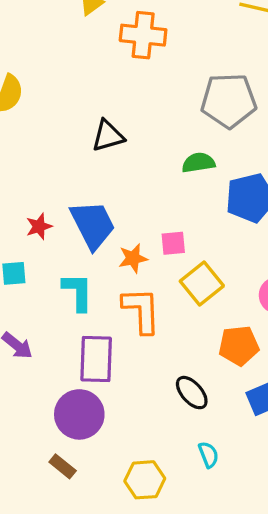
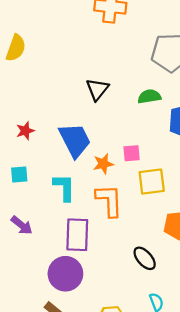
black triangle: (108, 136) -> (97, 89), moved, turned -35
red star: (39, 226) -> (25, 131), moved
yellow square: (202, 283) -> (152, 182), turned 32

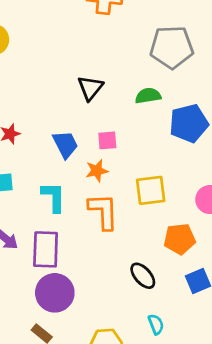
blue trapezoid: (75, 140) -> (65, 144), size x0.7
pink square: (132, 153) -> (107, 140), moved
purple rectangle: (77, 235) -> (46, 249), moved

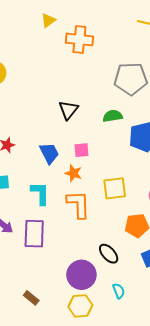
orange star: (97, 171) -> (73, 173), turned 30
purple circle: (55, 293) -> (81, 275), moved

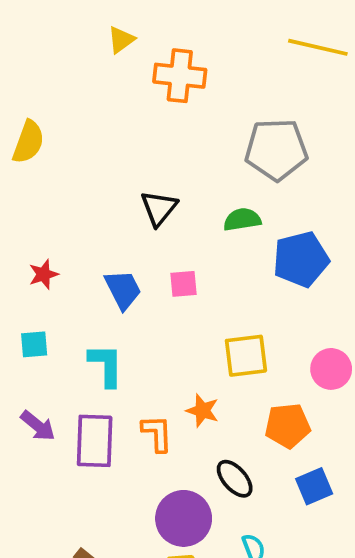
orange star: (73, 173) -> (202, 411), moved
orange L-shape: (78, 204) -> (157, 433), moved, size x0.7

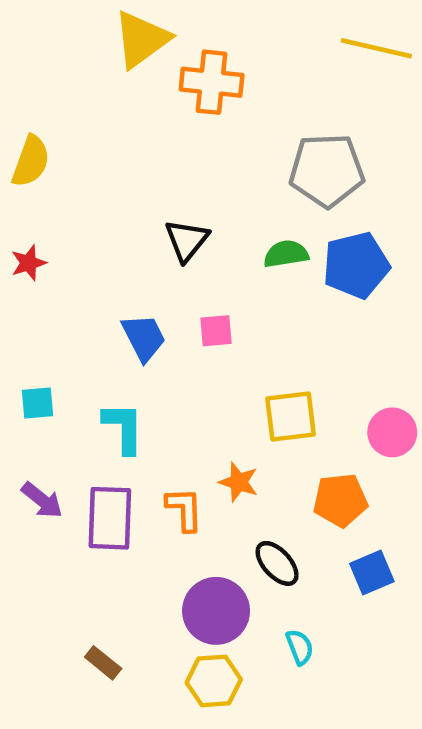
yellow triangle: (121, 40) -> (141, 39), size x1.8
blue pentagon: (301, 259) -> (356, 265), moved
red star: (44, 274) -> (29, 263), moved

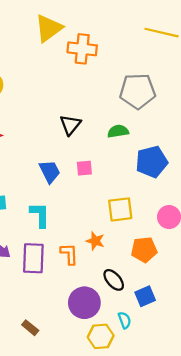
blue pentagon: (356, 265) -> (152, 162), moved
blue square: (372, 572) -> (145, 296), moved
yellow hexagon: (214, 681) -> (101, 336), moved

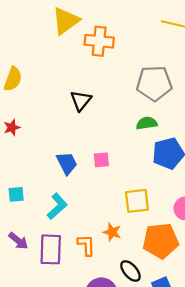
black triangle: (70, 125) -> (81, 101), moved
green semicircle: (118, 131) -> (147, 123), moved
cyan L-shape: (40, 215) -> (57, 206), turned 48
orange pentagon: (144, 250) -> (161, 241), size x1.4

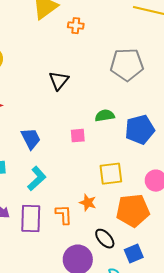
orange cross: (99, 41) -> (76, 26), size x0.6
green semicircle: (147, 123) -> (105, 116), moved
blue trapezoid: (67, 163) -> (31, 139), moved

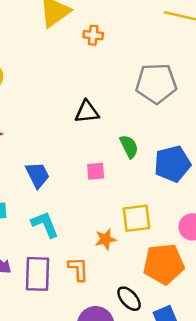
black triangle: (59, 81) -> (87, 112), moved, turned 45
green semicircle: (105, 116) -> (129, 146), turned 72
cyan L-shape: (37, 179) -> (45, 224), turned -70
orange star: (88, 203) -> (106, 239), moved, turned -30

